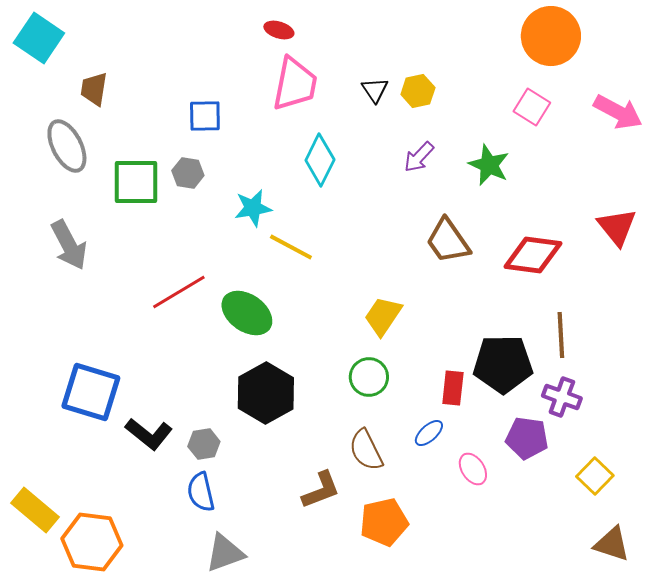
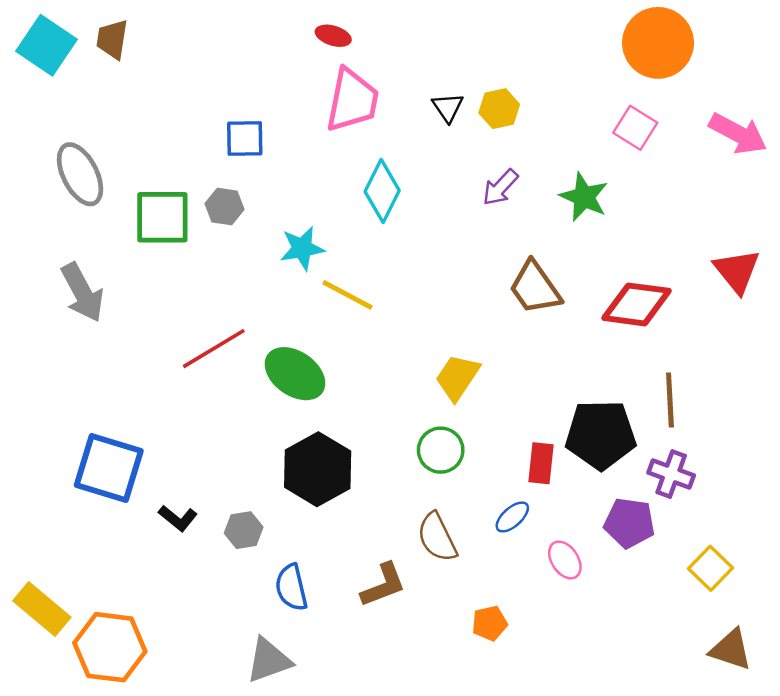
brown trapezoid: (94, 89) -> (112, 39), moved
black L-shape: (149, 434) -> (178, 518), size x0.7
blue semicircle: (201, 492) -> (291, 587), moved
orange pentagon: (384, 522) -> (490, 623), moved, size x0.6

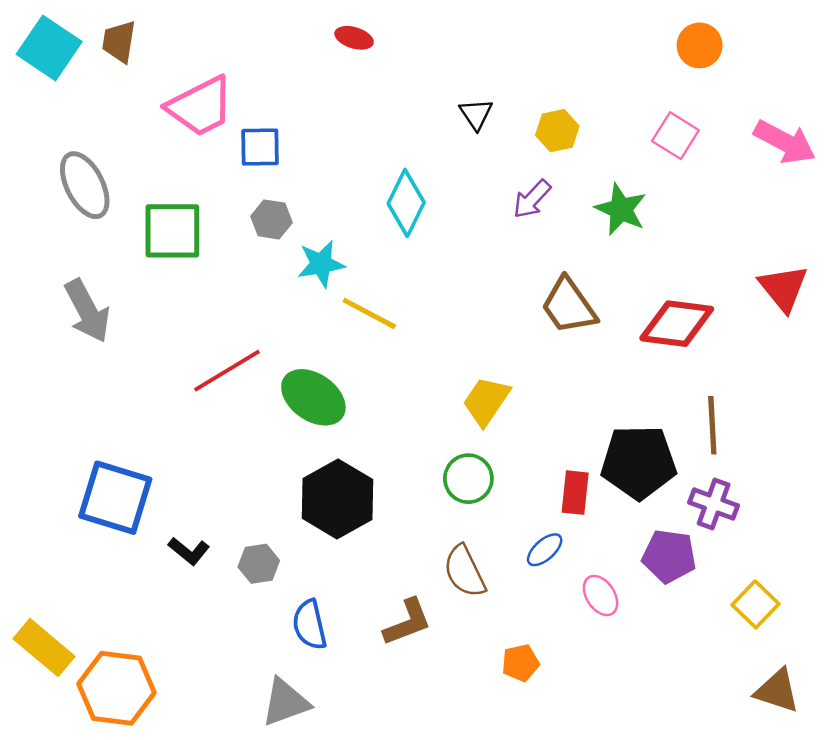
orange circle: (658, 43) -> (700, 45), size x0.6
pink trapezoid: (352, 100) -> (200, 106), moved, turned 52
yellow hexagon: (499, 109) -> (557, 131), moved
gray hexagon: (225, 206) -> (271, 219), moved

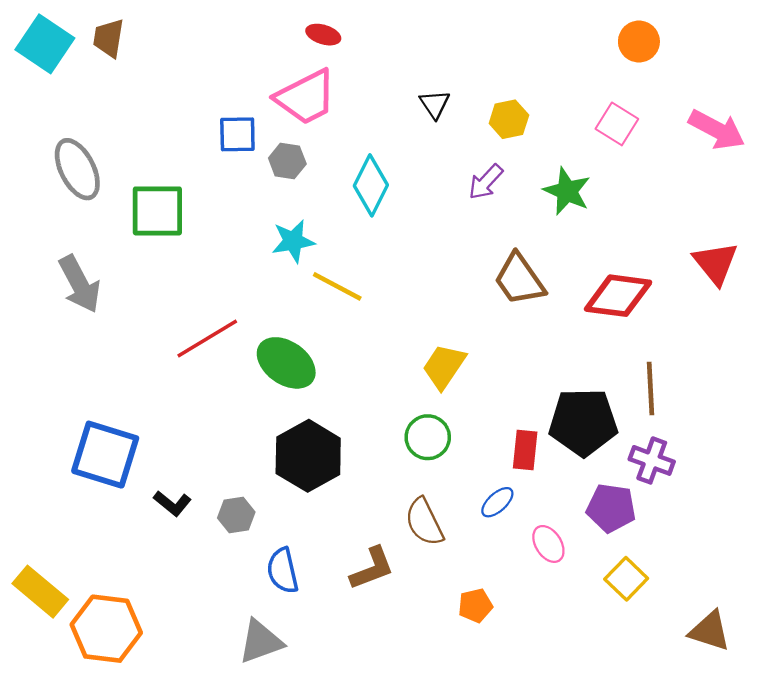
pink trapezoid: (200, 106) -> (306, 97), moved
gray hexagon: (271, 219) -> (287, 161), moved
yellow square: (756, 604) -> (626, 579), moved

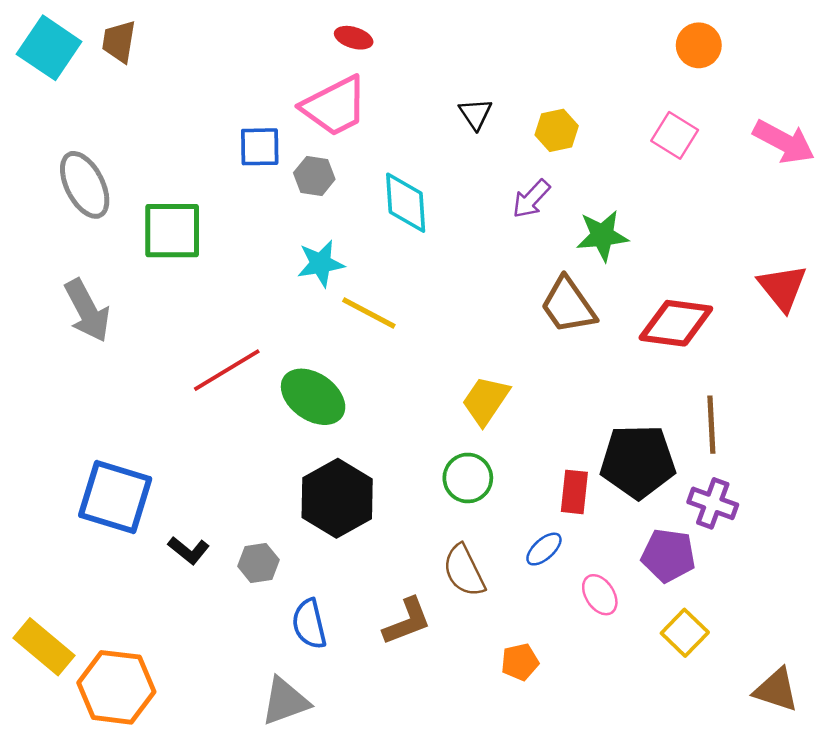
cyan diamond: (371, 185) -> (406, 203), turned -30
green star: (567, 191) -> (602, 236), moved, turned -30

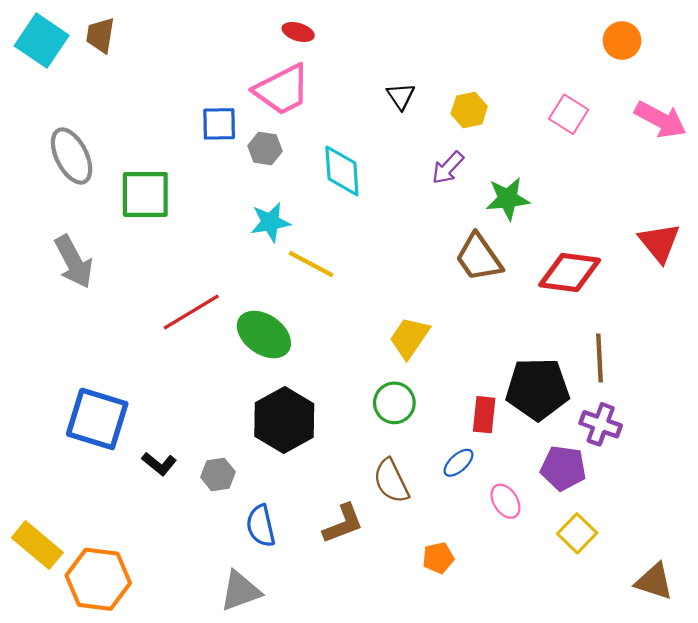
orange circle: (699, 45) -> (622, 41), moved

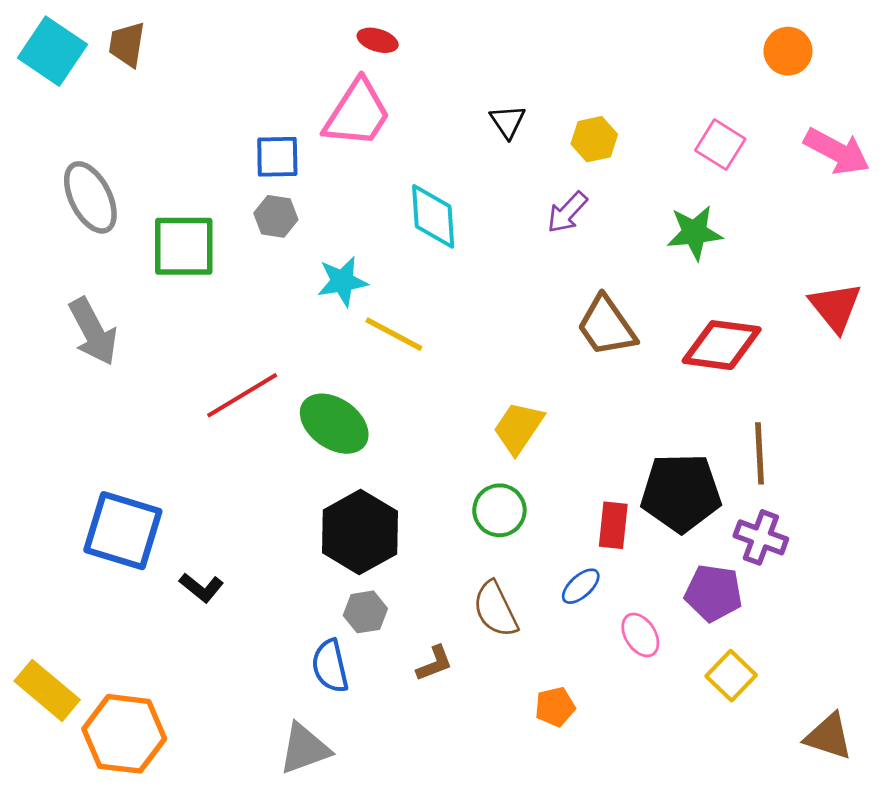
pink trapezoid: (282, 90) -> (357, 113), turned -30
gray hexagon: (265, 148) -> (276, 216), moved
green star: (508, 199) -> (695, 233), moved
gray hexagon: (218, 475) -> (365, 612), moved
brown L-shape: (343, 524) -> (434, 663), size x0.7

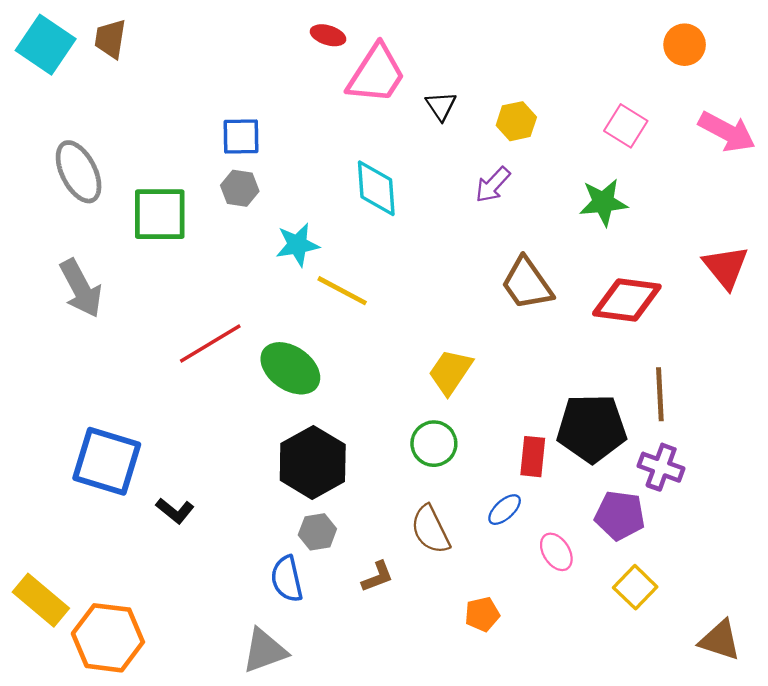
pink trapezoid: (357, 113) -> (376, 74), moved

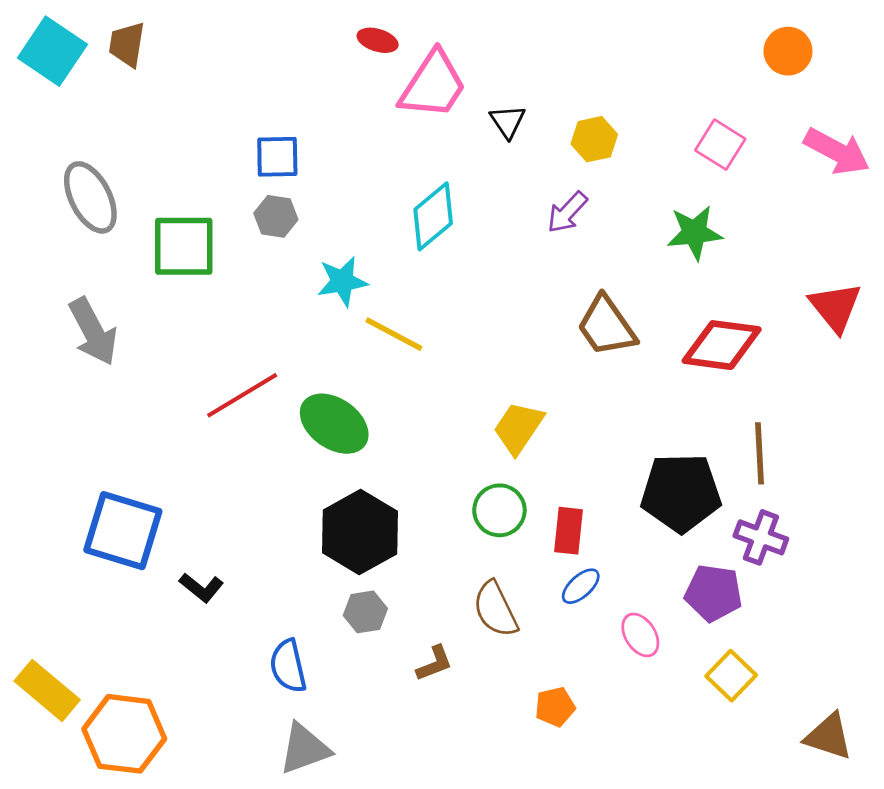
cyan diamond: (376, 188) -> (433, 216), turned 54
red rectangle: (533, 457) -> (569, 531), moved
blue semicircle: (287, 579) -> (288, 666), moved

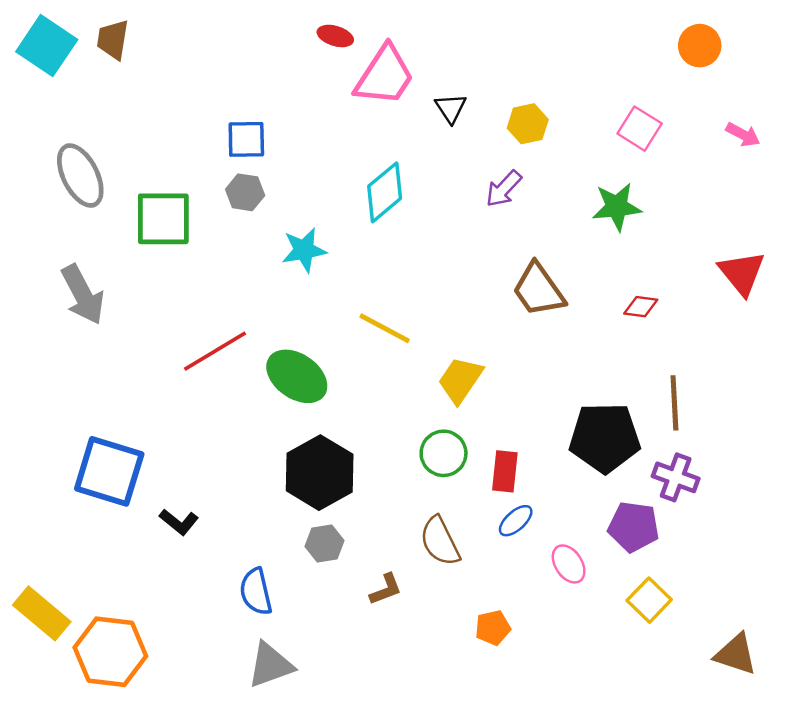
pink arrow: (837, 151) -> (743, 135), size x0.6
yellow line: (394, 334) -> (385, 328), moved
red diamond: (722, 345) -> (641, 307), size x0.5

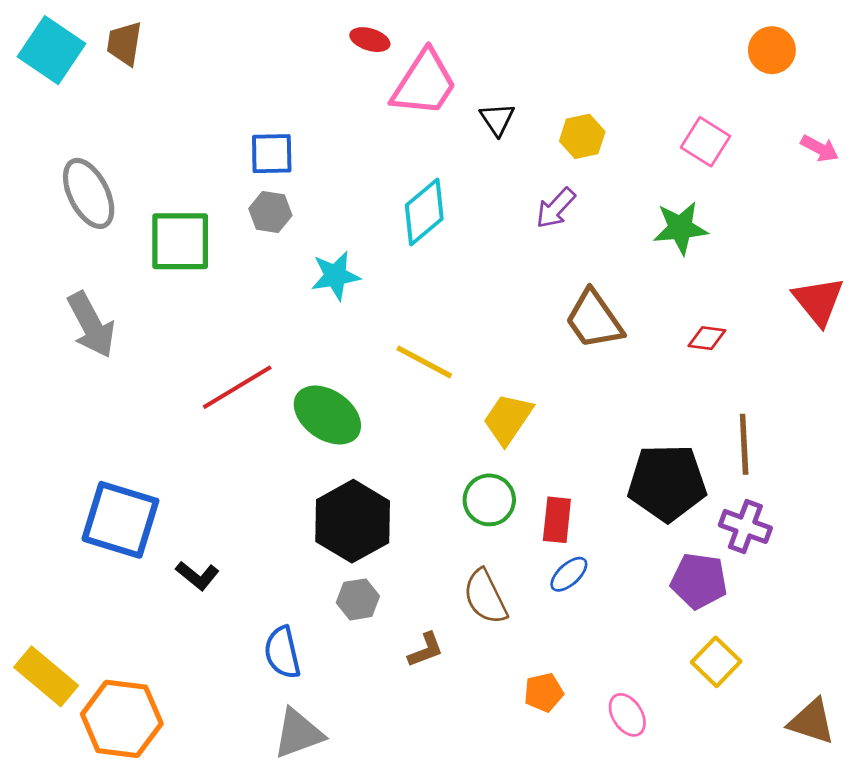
pink ellipse: (569, 564) -> (627, 715), moved

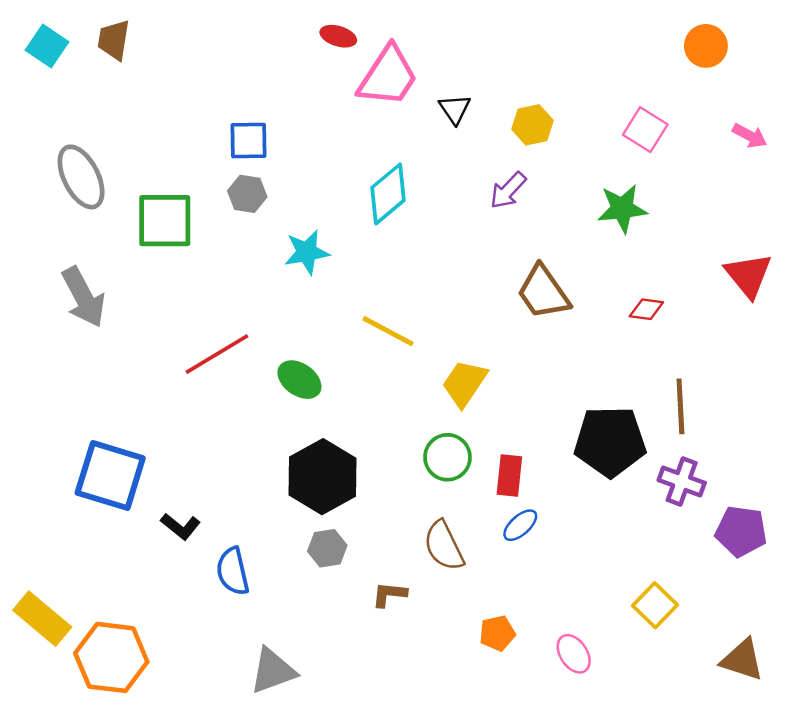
cyan square: (51, 50) -> (47, 46), size x0.7
green ellipse: (327, 415) -> (299, 380), size x0.7
purple pentagon: (699, 581) -> (741, 531), moved
brown L-shape: (426, 650) -> (389, 594), turned -153
blue semicircle: (282, 653) -> (233, 571), moved

